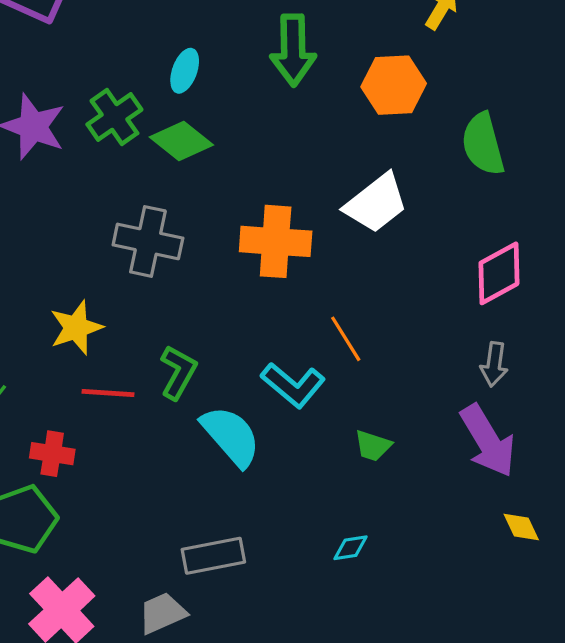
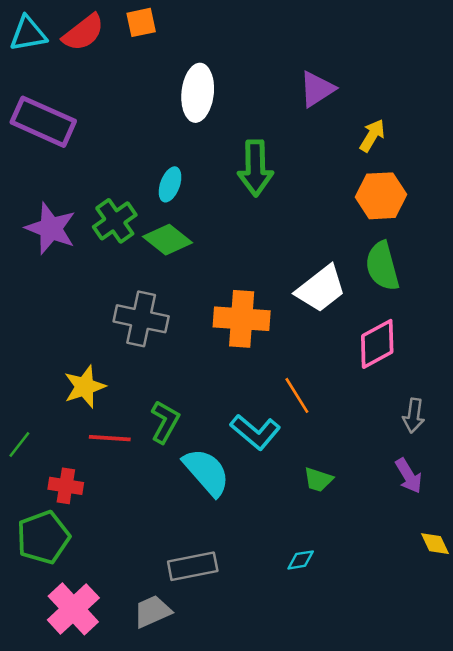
orange hexagon: (394, 85) -> (381, 196), moved
green semicircle: (483, 144) -> (382, 266), moved
pink diamond: (499, 273) -> (377, 344), moved
purple arrow: (488, 441) -> (409, 476), size x0.6

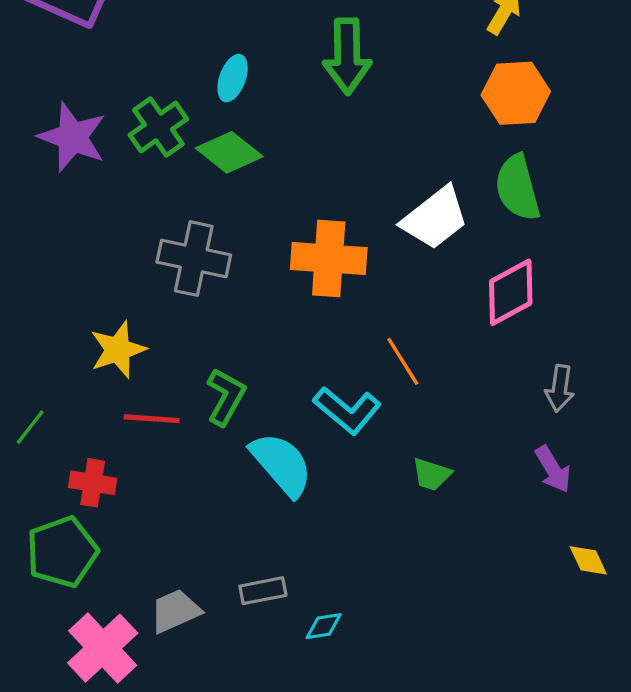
cyan diamond: (301, 560) -> (324, 626), moved
gray rectangle: (193, 566) -> (263, 591), size x0.7
gray trapezoid: (152, 611) -> (175, 611), moved

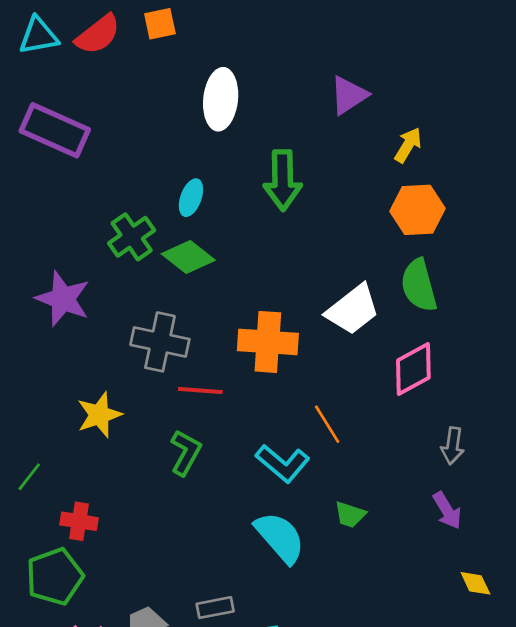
purple star: (72, 137) -> (63, 299), moved
red line: (152, 419) -> (200, 390), moved
cyan semicircle: (281, 464) -> (280, 537), moved

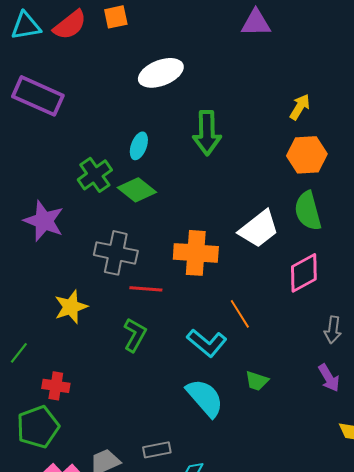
purple triangle: (349, 95) -> (256, 23), moved, turned 32
white ellipse: (221, 99) -> (161, 73), turned 63

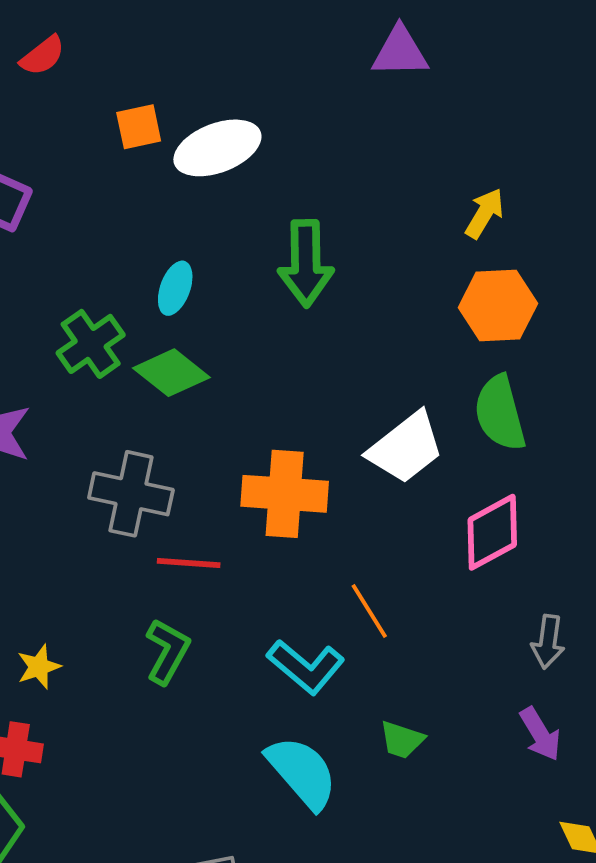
orange square: (116, 17) -> (139, 127), moved
red semicircle: (70, 25) -> (43, 56), size x0.7
yellow star: (71, 307) -> (39, 667), moved, size x0.7

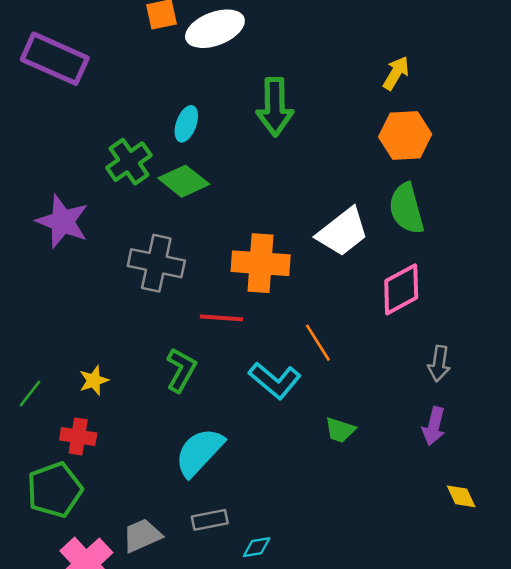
red line: (189, 563) -> (221, 318), moved
purple arrow: (540, 734) -> (434, 426), turned 45
cyan semicircle: (302, 772) -> (199, 452), moved, turned -96

